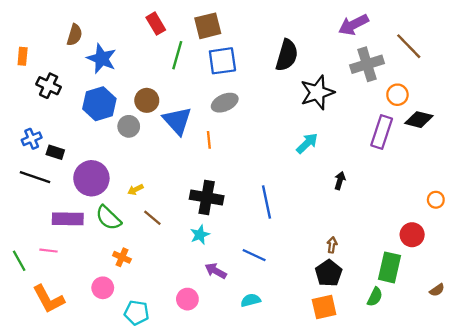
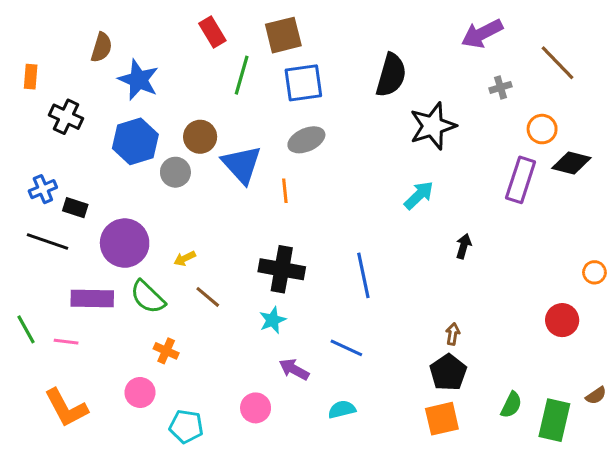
gray cross: (367, 64) -> (501, 87), size x0.5
green line: (19, 261) -> (26, 329), moved
green rectangle: (390, 267) -> (554, 420), moved

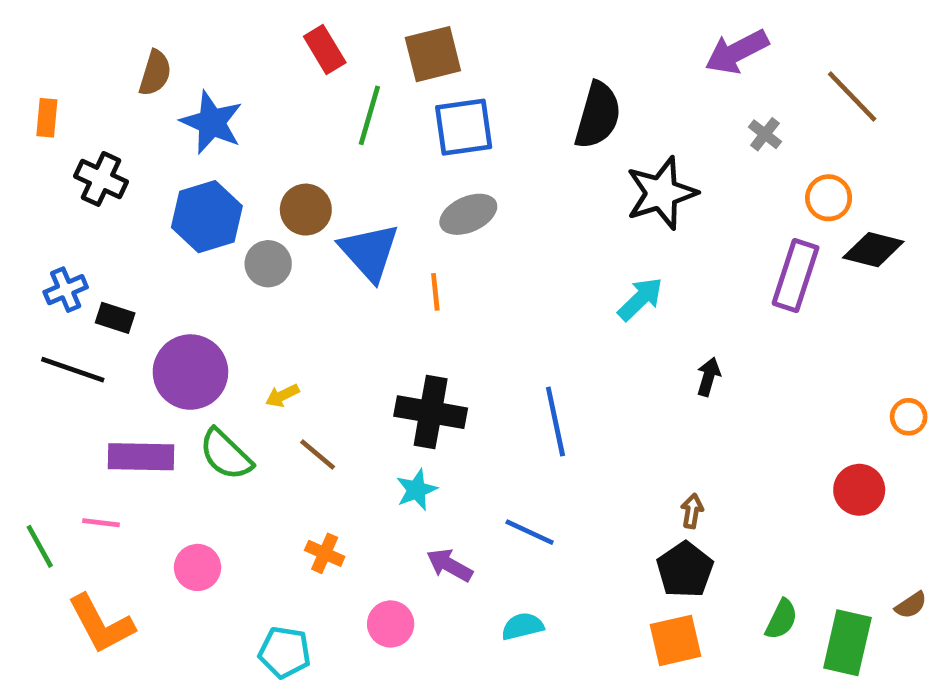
gray cross: (501, 87) -> (765, 134), turned -35
green line: (26, 329) -> (40, 546), moved
orange cross: (166, 351) -> (325, 553), moved
pink circle: (140, 392) -> (198, 567), moved

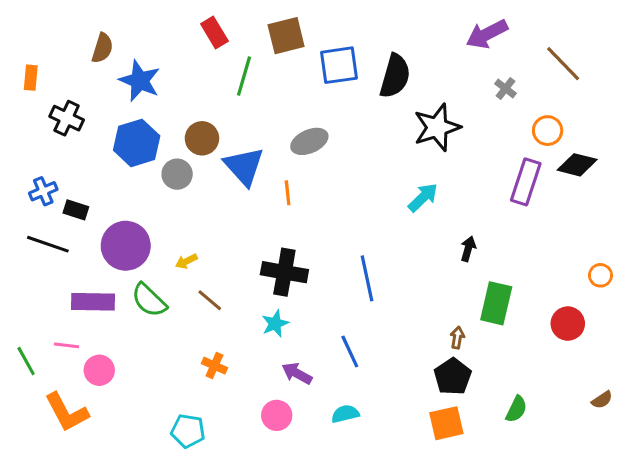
blue square: (464, 127) -> (339, 65), moved
blue line: (530, 532) -> (350, 352), turned 40
pink circle: (198, 567) -> (99, 370), moved
pink circle: (391, 624) -> (277, 415), moved
green rectangle: (847, 643) -> (496, 303), moved

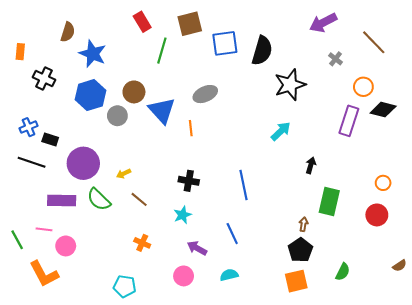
black cross: (284, 272) -> (189, 181), size x0.7
orange circle: (600, 275) -> (383, 183), moved

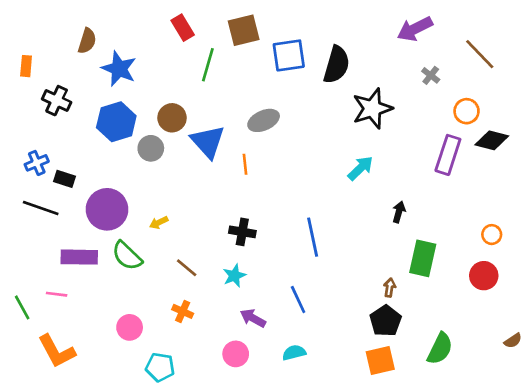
brown line: (139, 199) -> (187, 268), moved
pink circle: (66, 246) -> (130, 327), moved
green semicircle: (343, 272) -> (440, 349), size x1.4

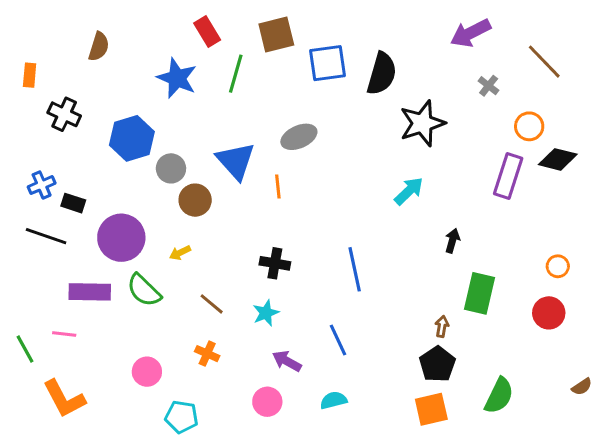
blue star: (119, 69) -> (177, 78), moved
brown circle: (172, 118) -> (195, 200), moved

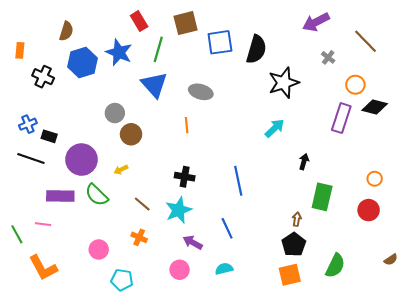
gray ellipse: (299, 137) -> (201, 92), turned 40
blue hexagon: (132, 138) -> (83, 62), moved
blue triangle: (236, 161) -> (154, 85), moved
cyan star: (266, 313) -> (179, 210), size x1.5

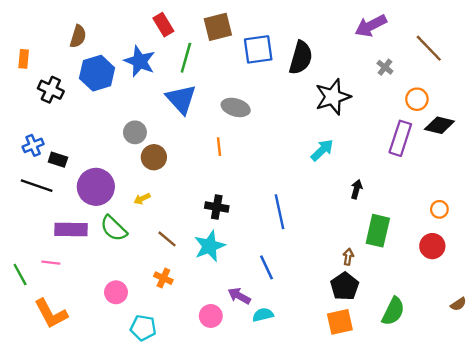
purple arrow: (193, 242) -> (239, 296), moved

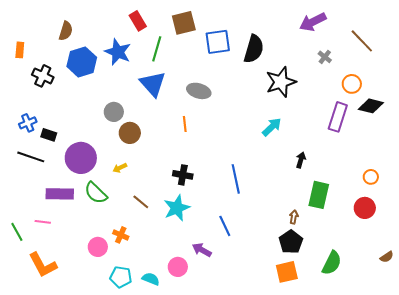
orange cross: (163, 278) -> (121, 235), moved
cyan semicircle: (263, 315) -> (151, 279), moved, turned 36

